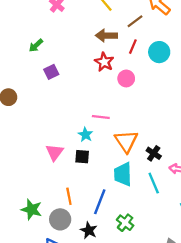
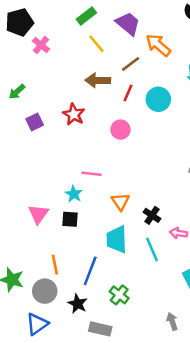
red star: (104, 62) -> (74, 114), moved
orange triangle: (126, 141) -> (120, 201), size x0.7

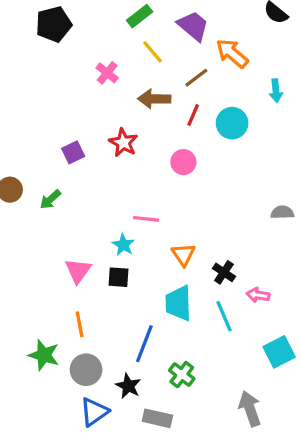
pink cross: (41, 45) -> (107, 73), moved
green arrow: (17, 92) -> (50, 199), moved
orange line: (55, 265) -> (80, 324), moved
gray arrow: (172, 321) -> (250, 409), size x1.5
blue triangle: (37, 324) -> (94, 412), moved

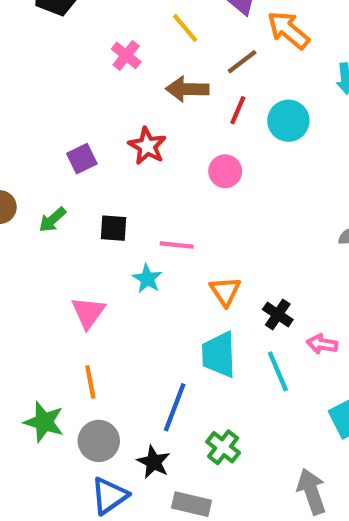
black square: (119, 277) -> (114, 228), moved

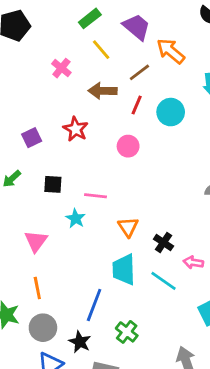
cyan line: (278, 371) -> (164, 281), turned -32

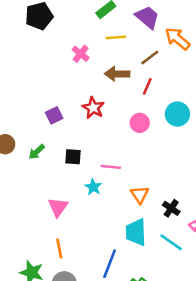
yellow line: (101, 50) -> (116, 37), turned -54
cyan circle: (171, 112) -> (177, 114), moved

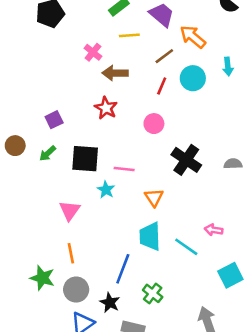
brown arrow: (117, 74) -> (115, 73), moved
cyan circle: (177, 114) -> (193, 78), moved
purple square: (54, 115) -> (54, 120), moved
black square: (73, 157) -> (85, 159), size x1.6
black cross: (171, 208) -> (186, 160), moved, size x1.6

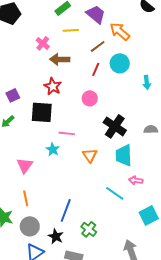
cyan arrow: (228, 67) -> (147, 82), moved
black square: (85, 159) -> (42, 112), moved
cyan trapezoid: (150, 236) -> (124, 155), moved

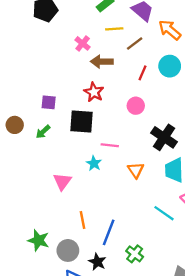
brown line: (98, 46) -> (135, 43), moved
purple square: (13, 95) -> (49, 102), turned 32
orange line: (26, 198) -> (83, 220), moved

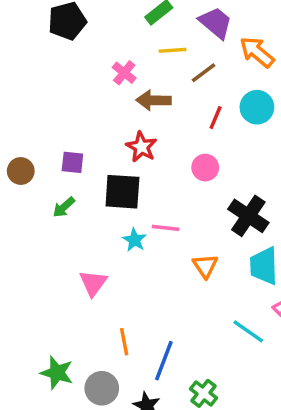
brown circle: (15, 125) -> (21, 171), moved
cyan star: (94, 163) -> (135, 240), moved

